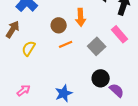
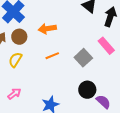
orange arrow: (81, 17) -> (47, 29), moved, turned 84
brown circle: (59, 25) -> (19, 37), moved
pink arrow: (24, 90) -> (14, 94), moved

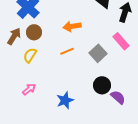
orange arrow: (47, 29) -> (72, 26), moved

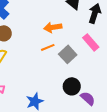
orange arrow: (72, 26) -> (53, 27), moved
orange line: (67, 51) -> (48, 47), moved

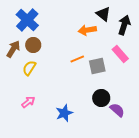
orange arrow: (53, 27) -> (87, 30), moved
gray square: (68, 54) -> (97, 66), turned 30

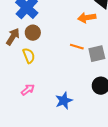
orange line: (77, 59) -> (77, 47), turned 40
yellow semicircle: (29, 68) -> (29, 56), turned 126

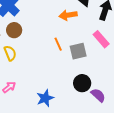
orange line: (77, 47) -> (58, 44), turned 48

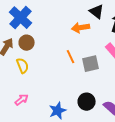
black circle: (82, 83) -> (87, 102), moved

